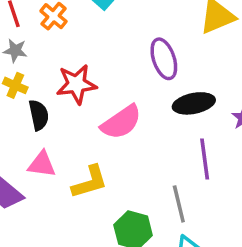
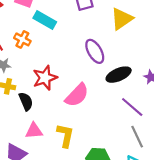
purple line: (205, 159) -> (132, 107), turned -30
yellow L-shape: (90, 182) -> (65, 135), turned -50
gray line: (179, 204) -> (137, 137), moved

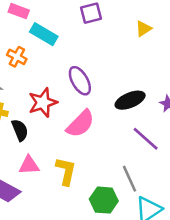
yellow triangle: (122, 19) -> (144, 29), moved, size x0.6
purple ellipse: (95, 51) -> (80, 81), moved
gray line: (137, 137) -> (130, 179), moved

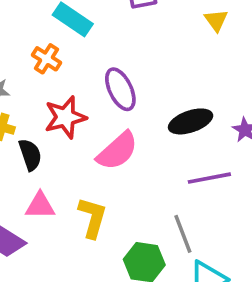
yellow triangle: (144, 29) -> (216, 20), turned -36
orange cross: (17, 57) -> (47, 59), moved
purple line: (146, 139) -> (209, 178), turned -56

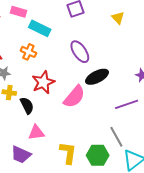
purple ellipse: (120, 89) -> (80, 52), moved
black ellipse: (191, 121) -> (97, 77), moved
yellow L-shape: (92, 218) -> (68, 153), moved

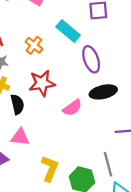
cyan rectangle: (40, 28) -> (68, 31), moved
pink semicircle: (74, 97) -> (72, 108), size x0.7

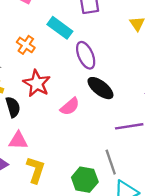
red star: (42, 83) -> (37, 83), turned -30
black ellipse: (103, 92) -> (100, 88), turned 55
yellow L-shape: (50, 168) -> (36, 170), moved

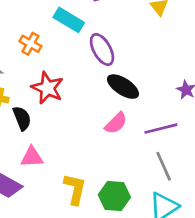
pink semicircle: (70, 107) -> (116, 123), moved
gray line: (111, 162) -> (164, 166), moved
yellow L-shape: (36, 170) -> (75, 189), moved

